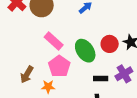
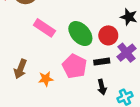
red circle: (110, 44) -> (108, 35), moved
pink pentagon: (59, 66) -> (74, 66), moved

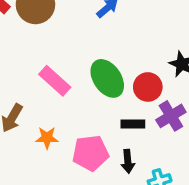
pink rectangle: (44, 28) -> (55, 81), moved
pink pentagon: (74, 66) -> (90, 153), moved, turned 30

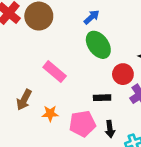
green ellipse: (107, 78) -> (98, 45), moved
black rectangle: (133, 124) -> (102, 98), moved

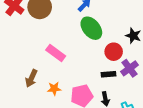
black rectangle: (102, 98) -> (108, 74), moved

